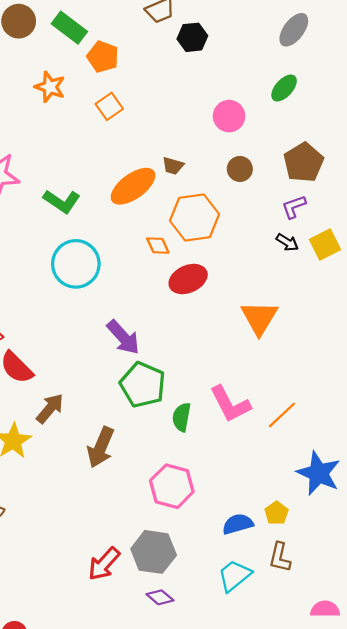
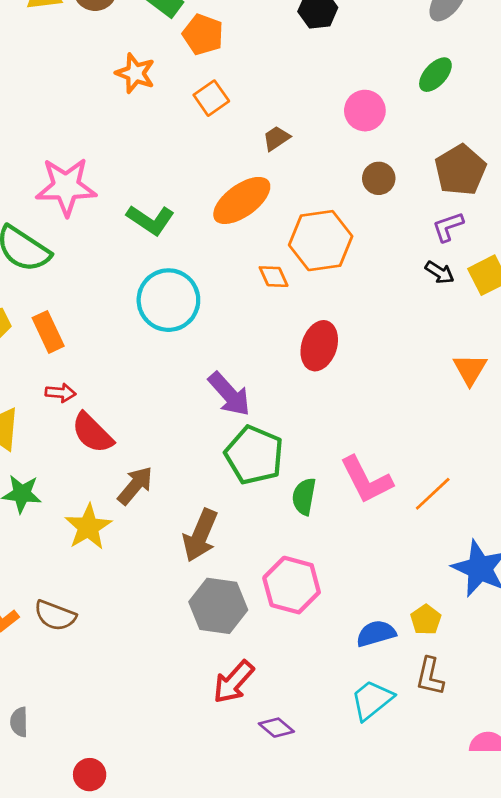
brown trapezoid: (173, 166) -> (276, 138), moved, turned 130
red ellipse: (188, 279) -> (319, 346), moved, turned -48
orange triangle: (259, 318) -> (470, 369), moved, size x0.7
gray hexagon: (154, 552) -> (218, 606), moved
red arrow: (104, 564) -> (233, 682), moved

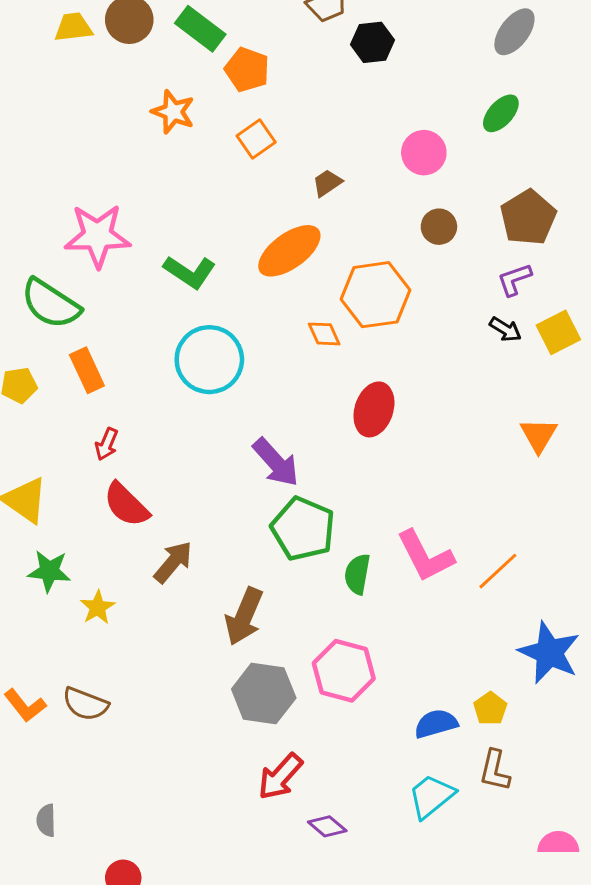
orange rectangle: (48, 332) -> (87, 370), moved
red arrow: (61, 393) -> (107, 444), moved, turned 108
yellow star: (88, 527) -> (98, 607), moved, size x0.7

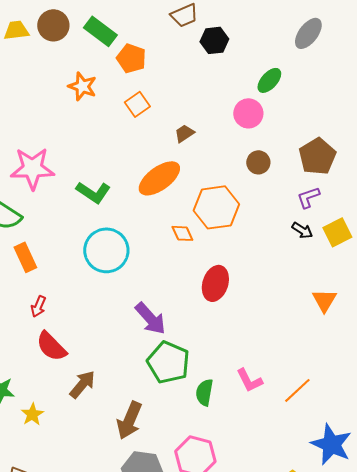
green ellipse: (501, 113) -> (269, 80), moved
pink L-shape: (425, 556) -> (249, 380), size x0.7

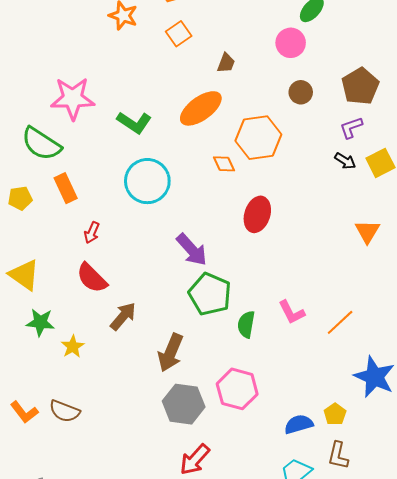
brown trapezoid: (184, 133) -> (226, 63), turned 145
red arrow: (38, 306) -> (92, 233), moved

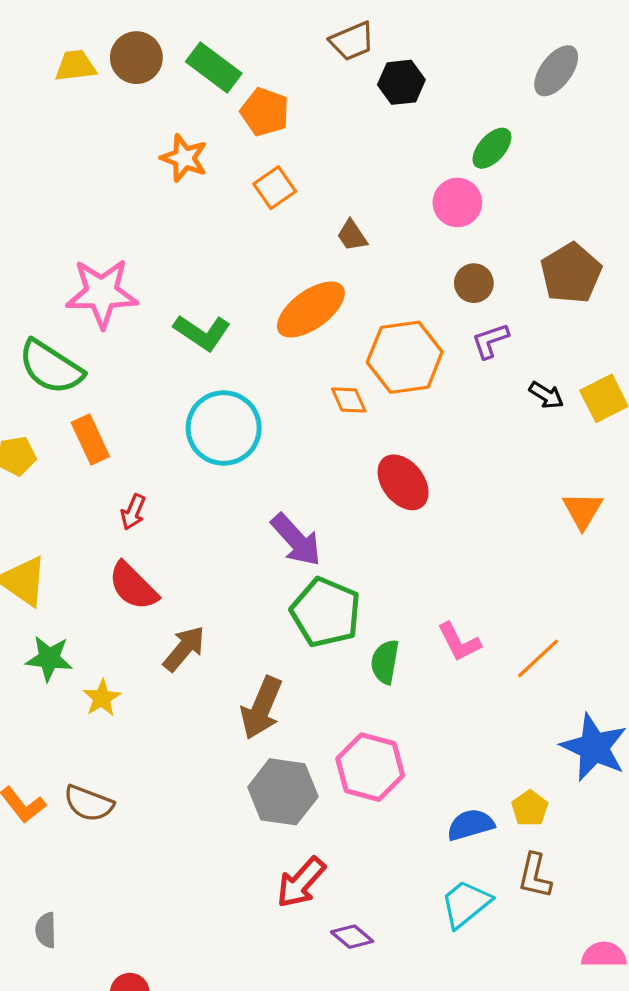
brown trapezoid: (226, 63) -> (352, 235), turned 125
purple L-shape: (351, 128) -> (490, 341), moved
red ellipse: (257, 214) -> (403, 482), turned -56

